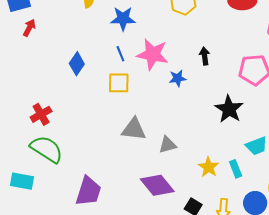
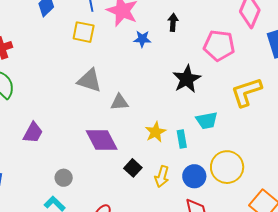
purple trapezoid: (88, 191) -> (33, 133), size x0.7

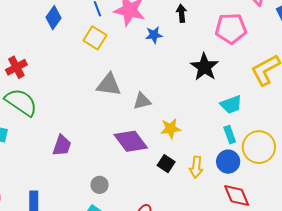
yellow square: (84, 32) -> (95, 38), turned 30
yellow star: (155, 132) -> (171, 129), moved, turned 30
cyan rectangle: (182, 139) -> (230, 135), moved

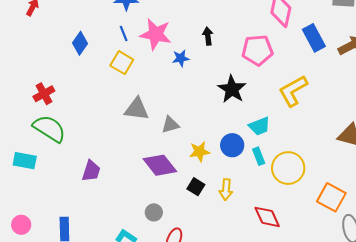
blue circle: (228, 162) -> (232, 145), moved
gray circle: (100, 185) -> (154, 212), moved

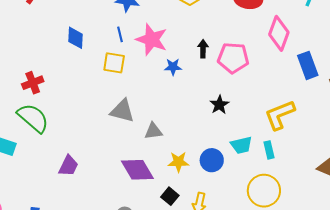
blue diamond: (80, 43) -> (75, 38), turned -40
pink pentagon: (257, 50) -> (233, 58), moved
yellow square: (122, 63) -> (114, 63), turned -30
black star: (232, 89) -> (219, 105), size x0.7
cyan rectangle: (259, 156) -> (269, 150), moved

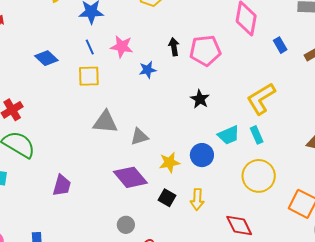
blue diamond: (75, 38) -> (46, 58), turned -40
pink star: (152, 40) -> (122, 47), size x0.7
blue rectangle: (308, 65) -> (280, 45), size x0.6

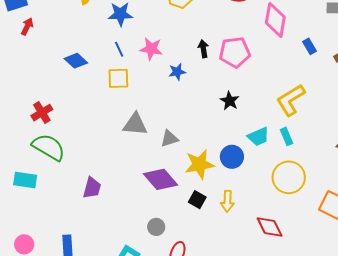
yellow star: (169, 162) -> (199, 164), size x1.4

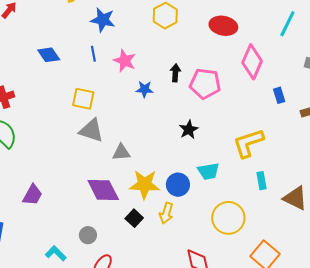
yellow square: (118, 78) -> (83, 99), moved
cyan rectangle: (287, 136) -> (262, 181), moved
purple trapezoid: (92, 188) -> (33, 195), moved
yellow arrow: (227, 201) -> (166, 213), moved

